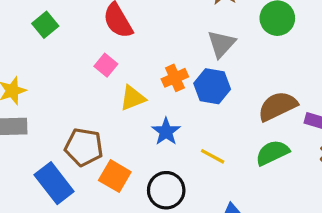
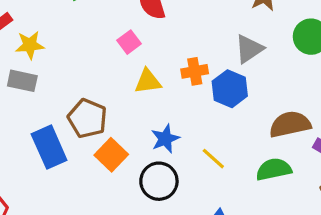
blue star: (166, 132) -> (165, 139), moved

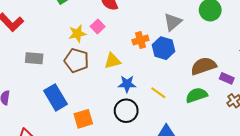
yellow star: (30, 45) -> (77, 34), moved
yellow triangle: (148, 81) -> (113, 61), moved
brown pentagon: (87, 118) -> (76, 60), moved
blue star: (165, 139) -> (127, 84), turned 30
orange square: (111, 155) -> (83, 119), moved, turned 36

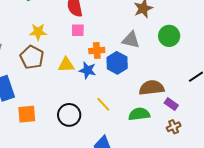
gray triangle: (173, 22) -> (131, 40), turned 42
pink square: (98, 26) -> (78, 30), moved, turned 32
blue star: (127, 84) -> (88, 70), moved

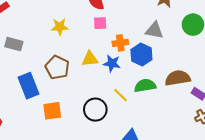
brown pentagon: (32, 57) -> (57, 67), moved
yellow line: (103, 104) -> (121, 95), moved
green semicircle: (139, 114) -> (145, 86), moved

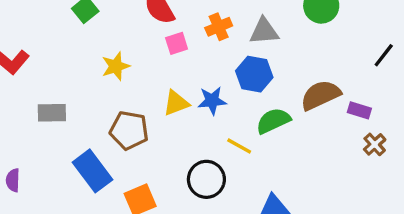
orange cross: (120, 43) -> (219, 27), moved

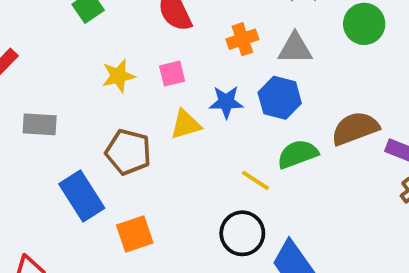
pink square: (177, 43) -> (172, 74), moved
blue star: (212, 101) -> (226, 102), moved
black circle: (206, 179) -> (242, 233), moved

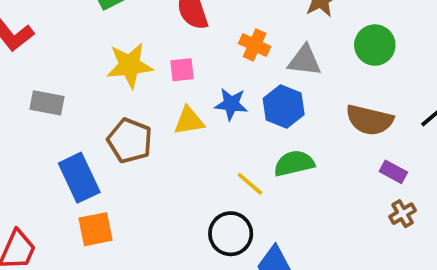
orange cross: (242, 39) -> (255, 45), turned 36
yellow star: (118, 76) -> (130, 65), size x1.4
brown semicircle: (355, 128) -> (369, 120), moved, turned -153
orange square: (135, 234) -> (96, 229), moved

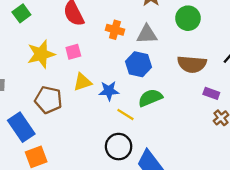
blue star: (231, 104) -> (109, 91), moved

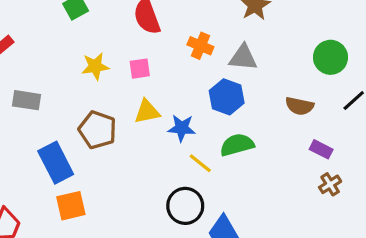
green circle: (188, 18) -> (330, 57), moved
yellow star: (41, 54) -> (95, 66), size x0.7
brown semicircle: (192, 64) -> (300, 106), size x0.7

